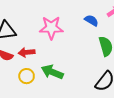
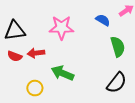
yellow circle: (27, 76) -> (35, 88), moved

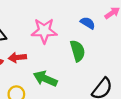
green semicircle: (118, 47) -> (78, 51), moved

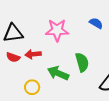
green semicircle: (78, 51) -> (82, 62), moved

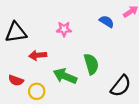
pink star: (57, 30) -> (64, 29), size x0.6
red semicircle: (13, 57) -> (16, 80), moved

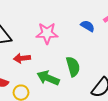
pink star: (64, 29) -> (47, 33), size x1.5

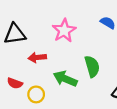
pink star: (47, 33) -> (64, 31), turned -30

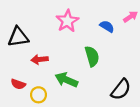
pink star: (64, 31) -> (67, 21), moved
green semicircle: (92, 66) -> (92, 56), moved

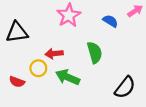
red arrow: (40, 59) -> (54, 54), moved
yellow circle: (39, 95) -> (38, 68), moved

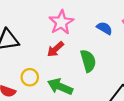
red arrow: (54, 54) -> (55, 49), moved, turned -36

